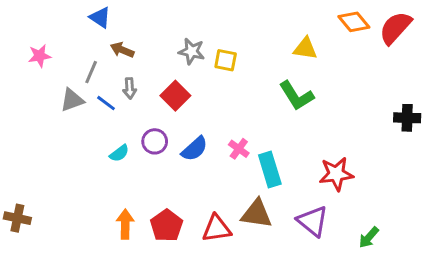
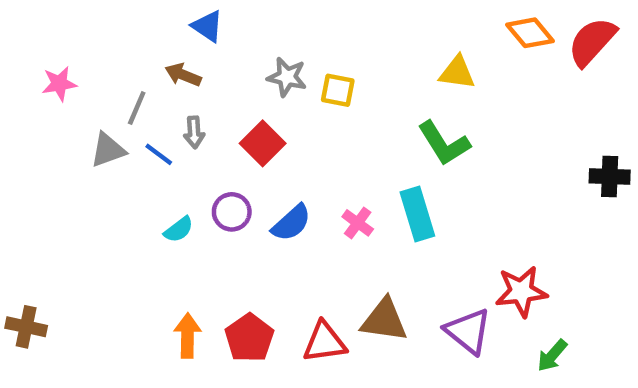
blue triangle: (100, 17) -> (207, 26), moved
cyan rectangle: (270, 169) -> (417, 214), moved
red star: (336, 174) -> (521, 291), moved

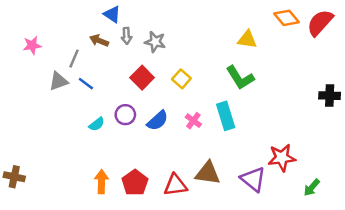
yellow square: (338, 90) -> (181, 79), moved, turned 30
gray arrow: (194, 132) -> (127, 36), moved
green arrow: (552, 356) -> (312, 188), moved

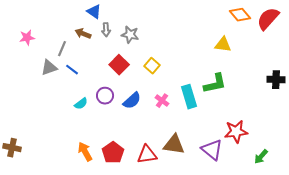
yellow triangle: (247, 39) -> (223, 45), moved
green L-shape: (240, 78) -> (215, 84), moved, turned -70
orange arrow: (101, 182) -> (85, 152), turned -30

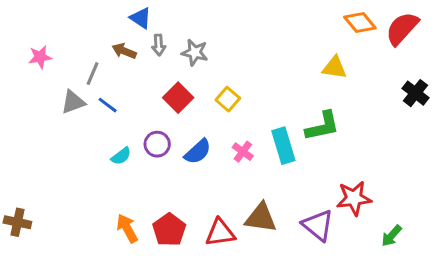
black cross: (276, 80) -> (416, 93), moved, turned 36

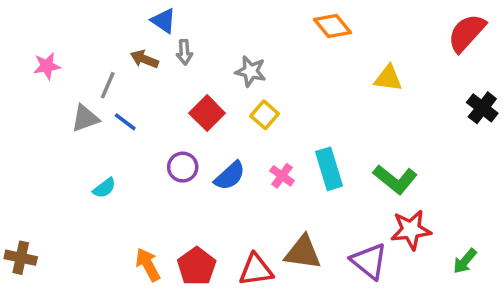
orange diamond: (360, 22) -> (333, 26), moved
gray star: (195, 53) -> (251, 71), moved
green L-shape: (322, 126) -> (395, 179), moved, turned 51
cyan semicircle: (121, 156) -> (104, 188), moved
green arrow: (391, 236) -> (465, 261), moved

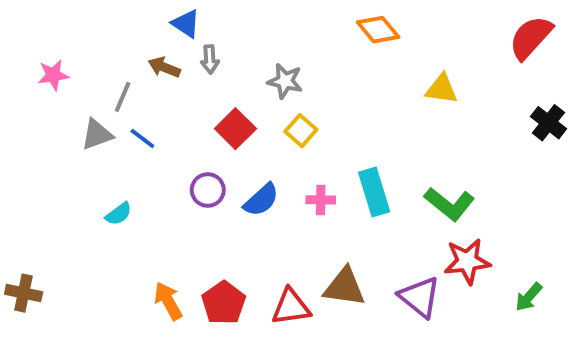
pink cross: (282, 176) -> (321, 200), turned -35

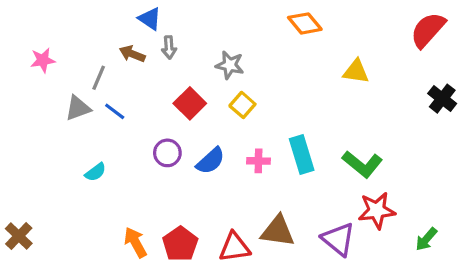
brown cross: (24, 293) -> (19, 236), turned 32

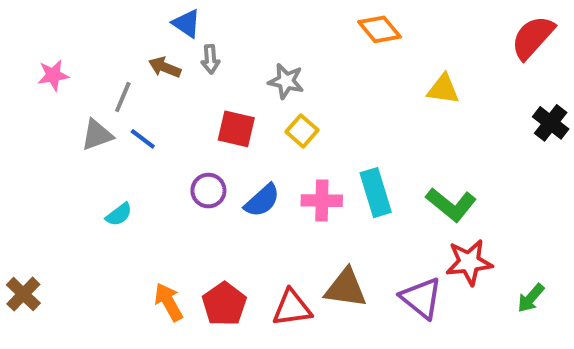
red square: (190, 103) -> (236, 129), turned -32
pink cross: (258, 161) -> (322, 201), size x1.4

